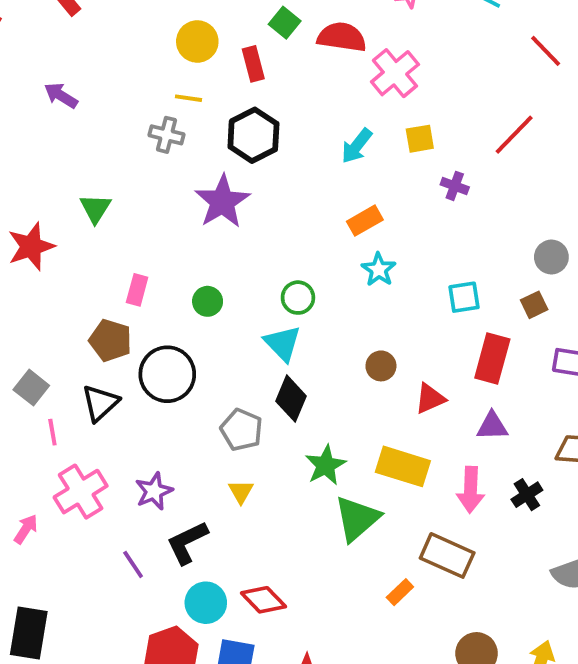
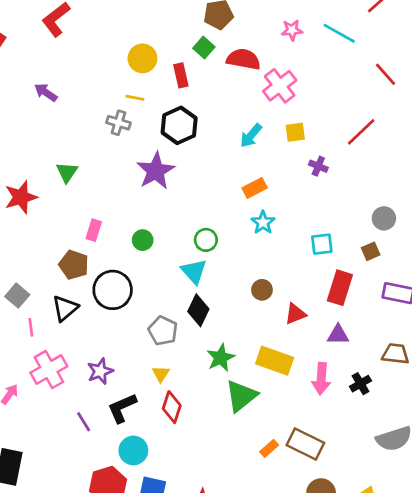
brown rectangle: (447, 555) -> (305, 444), moved
red diamond: (263, 600) -> (172, 407), moved, turned 60

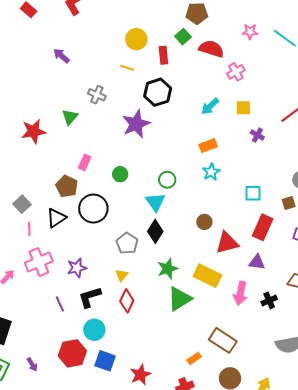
pink cross: (280, 86) -> (236, 72), size x0.7
gray cross: (118, 123) -> (97, 95), moved
red triangle: (295, 314) -> (227, 243), size x1.4
orange rectangle: (269, 448) -> (194, 358), moved

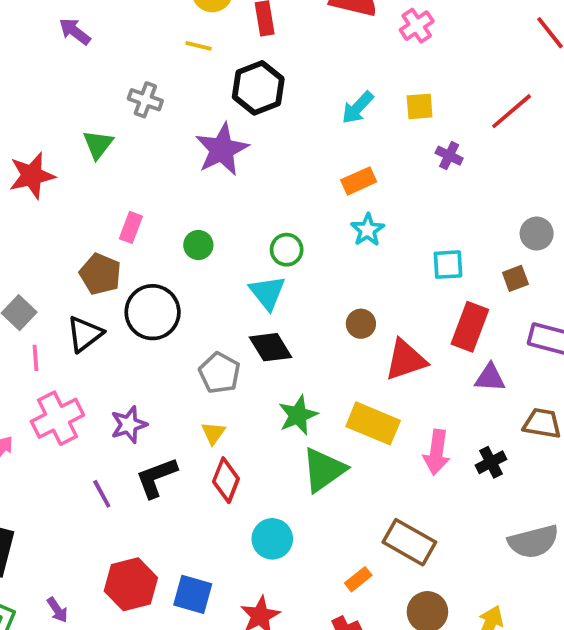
pink cross: (236, 72) -> (417, 26), moved
black diamond: (155, 231) -> (271, 347), turned -60
purple triangle: (257, 262) -> (490, 378), moved
cyan circle: (94, 330) -> (272, 539), moved

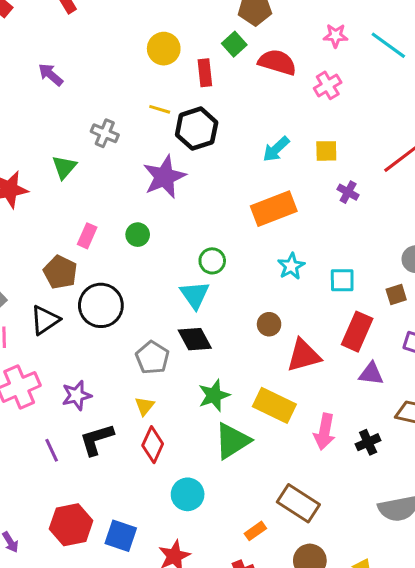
yellow line: (199, 46) -> (160, 109), moved
orange rectangle: (359, 181) -> (274, 209), size x1.6
cyan star: (368, 230) -> (291, 266), moved
green circle: (198, 245) -> (138, 235), moved

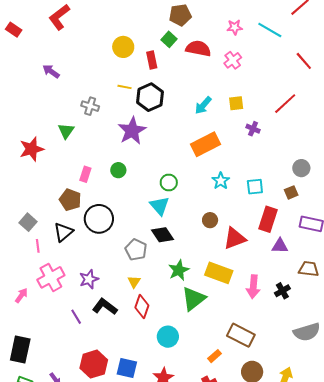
black L-shape: (97, 439) -> (105, 307), turned 60

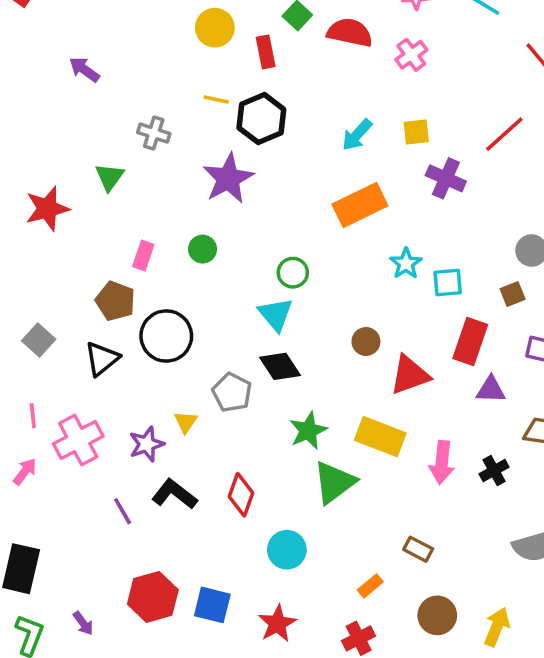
purple cross: (253, 129) -> (446, 178), size x1.5
cyan star: (221, 181) -> (406, 263), moved
pink line: (38, 246) -> (33, 416), moved
yellow triangle: (134, 282) -> (186, 422), moved
brown rectangle: (241, 335) -> (418, 549), size x0.6

